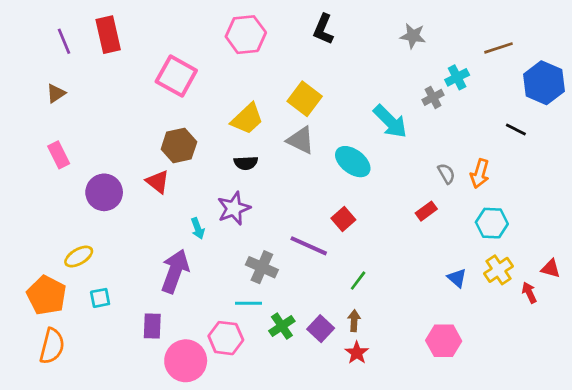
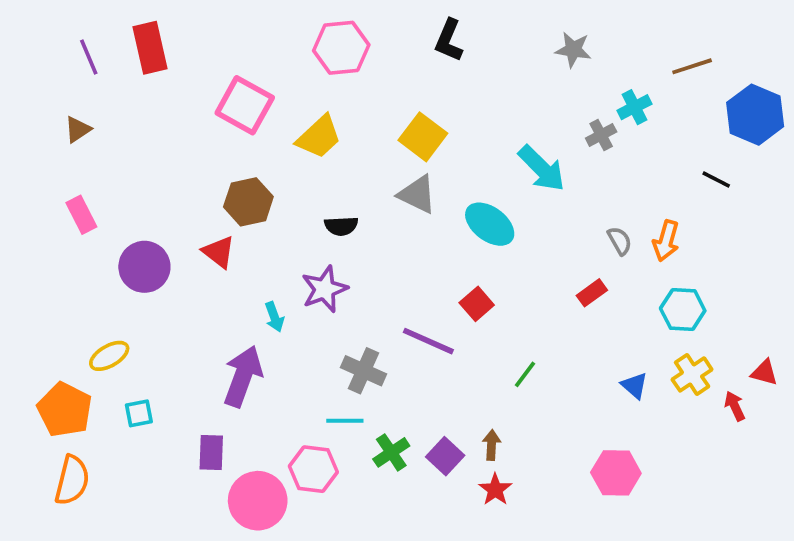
yellow trapezoid: (247, 119) -> (319, 137), moved
green line: (358, 281) -> (525, 374), moved

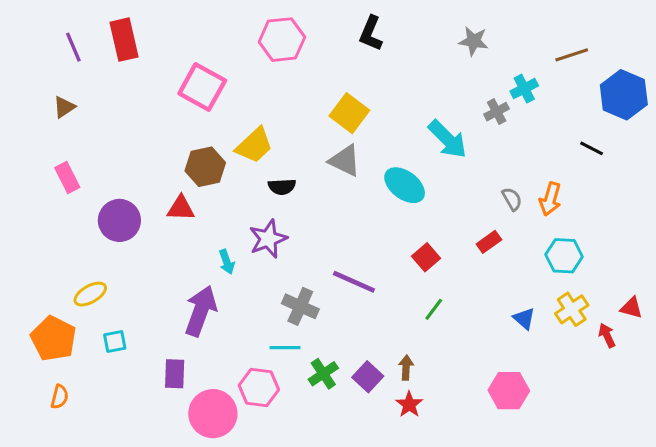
yellow trapezoid: (319, 137) -> (254, 145), moved
red triangle: (219, 252) -> (181, 208), turned -36
red square: (477, 304) -> (426, 257), moved
orange semicircle: (72, 480) -> (60, 397), size x0.6

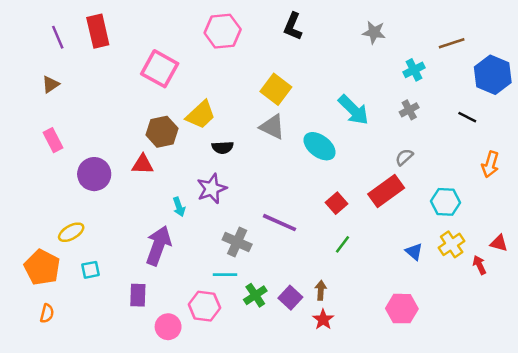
gray cross: (497, 112) -> (409, 110), moved
gray semicircle: (512, 199) -> (404, 157), turned -102
orange arrow: (550, 199) -> (490, 164), moved
red rectangle: (489, 242) -> (386, 191), size x1.8
pink circle: (213, 414) -> (168, 327), size x0.7

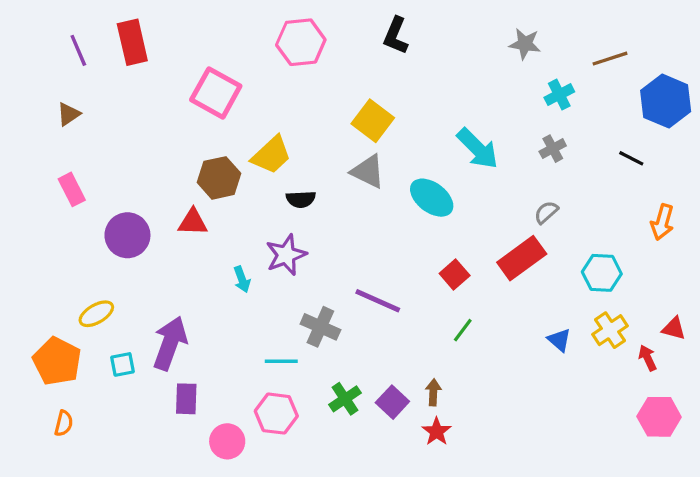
gray star: (374, 32) -> (525, 44), moved
purple arrow: (158, 246) -> (170, 343), moved
cyan line: (225, 275) -> (281, 361), moved
pink hexagon: (402, 309) -> (659, 417), moved

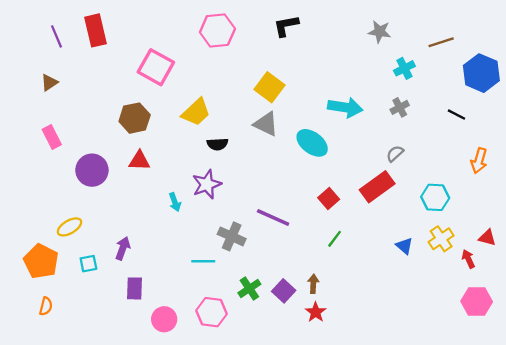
black L-shape: (396, 36) -> (286, 26), turned 56
cyan arrow: (477, 149) -> (345, 107), turned -36
brown hexagon: (219, 178) -> (135, 118), moved
purple arrow: (170, 343) -> (123, 248), size x0.6
pink hexagon: (276, 414) -> (212, 312), moved

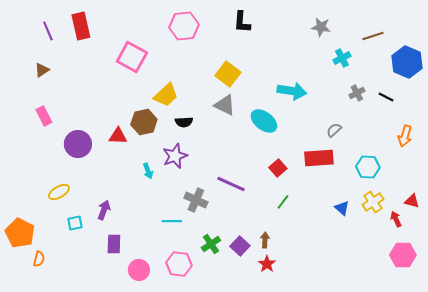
black L-shape: (286, 26) -> (242, 22), turned -75
gray cross: (400, 107) -> (357, 93), moved
brown hexagon: (135, 118) -> (144, 122), moved
red rectangle: (377, 187) -> (319, 158), turned 32
orange pentagon: (41, 261) -> (20, 233), moved

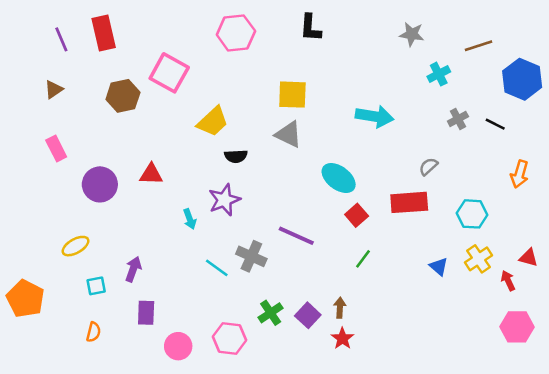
yellow square: (228, 74) -> (292, 95), turned -35
cyan ellipse: (264, 121) -> (339, 178), moved
brown hexagon: (144, 122) -> (123, 96), moved
cyan line: (172, 221) -> (217, 268), moved, turned 36
orange semicircle: (39, 259) -> (93, 332), moved

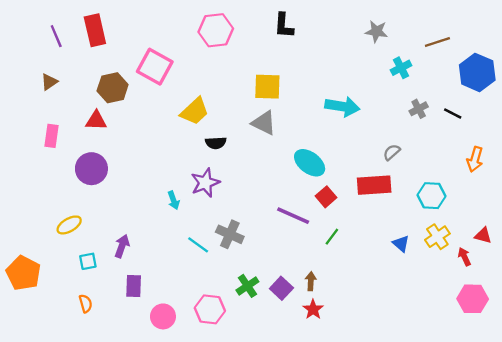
pink rectangle: (56, 148) -> (52, 136), turned 35
red triangle: (151, 174) -> (96, 121), moved
purple line: (296, 236) -> (293, 216), moved
orange semicircle: (93, 332) -> (86, 304), turned -30

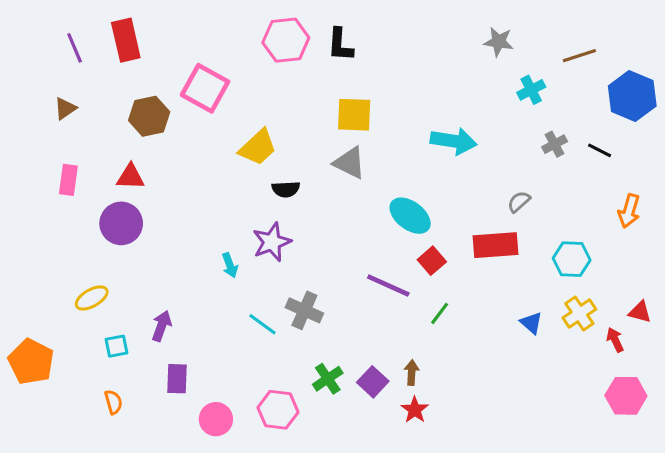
black L-shape: (284, 26) -> (340, 45), moved
red triangle: (96, 121) -> (130, 177), moved

